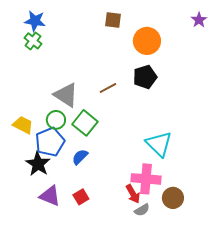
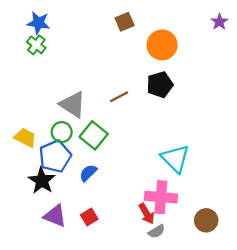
brown square: (113, 20) -> (125, 22), turned -30
brown circle: (173, 198) -> (206, 220), moved

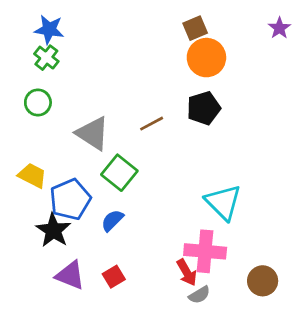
brown square: (125, 22) -> (195, 28), moved
green circle: (62, 132) -> (38, 103), moved

